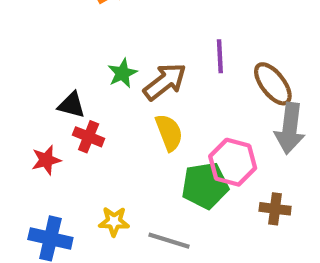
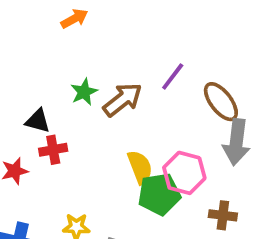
purple line: (220, 56) -> (173, 77), turned 40
yellow semicircle: (169, 133) -> (140, 167), moved
red cross: (89, 137) -> (53, 150), turned -32

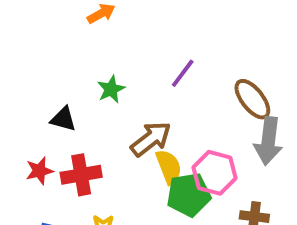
purple line: (173, 77) -> (183, 73), moved
brown arrow: (123, 100) -> (151, 139), moved
red cross: (53, 150) -> (81, 175), moved, size x1.4

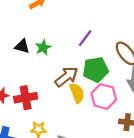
black triangle: (63, 119) -> (22, 46), moved
green pentagon: (189, 195) -> (96, 70), moved

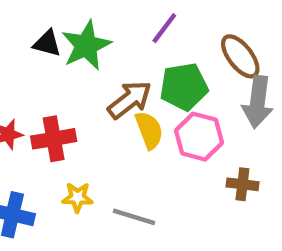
green star: (43, 47) -> (86, 45), size x1.6

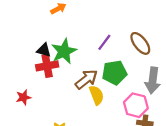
brown ellipse: (240, 56) -> (140, 43), moved
pink hexagon: (199, 137) -> (136, 105), moved
red cross: (54, 139) -> (47, 66), moved

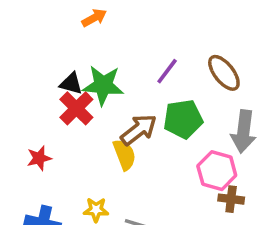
green star: (64, 51) -> (103, 85), turned 30
red cross: (47, 66) -> (76, 108), turned -35
yellow semicircle: (97, 95) -> (124, 155), moved

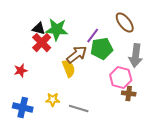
purple line: (167, 71) -> (93, 36), moved

